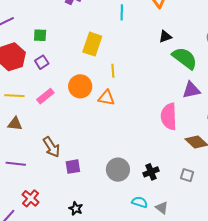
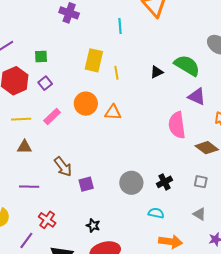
black triangle: (165, 37) -> (157, 72), moved
yellow line: (113, 71) -> (116, 73), moved
purple triangle: (191, 90) -> (197, 97), turned 42
gray triangle: (162, 208) -> (199, 214), moved

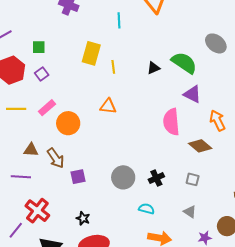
orange circle: (86, 104) -> (68, 123), moved
brown triangle: (24, 147) -> (31, 150), moved
red cross: (47, 220) -> (37, 211), size x1.4

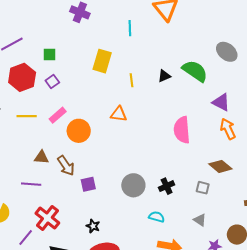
yellow line: (113, 67) -> (131, 80), moved
purple triangle: (192, 94) -> (221, 102), moved
brown diamond: (200, 146) -> (220, 166), moved

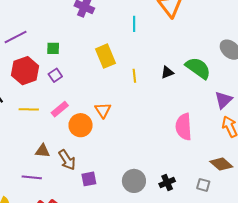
yellow rectangle: (102, 61) -> (106, 56), turned -40
purple triangle: (221, 102) -> (224, 100), turned 48
orange triangle: (119, 114) -> (103, 110), moved, turned 48

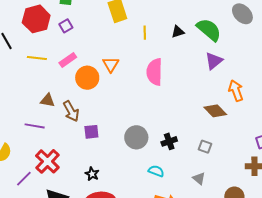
purple triangle: (224, 100) -> (214, 61), moved
pink semicircle: (184, 127) -> (154, 72), moved
brown diamond: (221, 164) -> (215, 111), moved

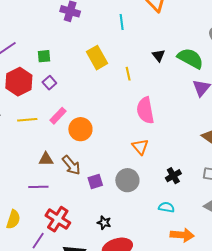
black triangle: (178, 32) -> (158, 55), moved, turned -40
orange triangle: (111, 64) -> (140, 147), moved
gray circle: (136, 137) -> (127, 180), moved

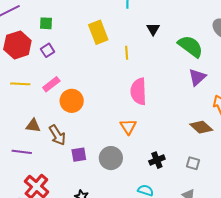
black triangle: (158, 55) -> (153, 29), moved

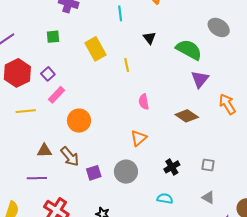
green square: (46, 23) -> (53, 37), moved
pink rectangle: (51, 84) -> (56, 95), moved
pink semicircle: (138, 91) -> (144, 102), size x0.6
orange triangle: (128, 127) -> (139, 138), turned 30
brown diamond: (201, 127) -> (187, 116), moved

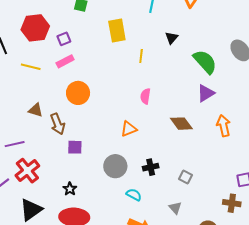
gray circle: (126, 172) -> (115, 166), moved
purple line: (37, 178) -> (15, 144), moved, turned -30

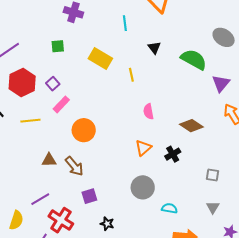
yellow rectangle: (117, 31) -> (100, 59), turned -30
purple triangle: (206, 93) -> (221, 83), moved
purple square: (75, 147) -> (89, 196), moved
black cross: (151, 167) -> (173, 154), moved
gray triangle: (175, 208) -> (213, 207), turned 32

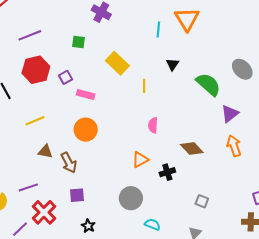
cyan line: (125, 23) -> (158, 29), moved
pink rectangle: (61, 104) -> (86, 95), moved, turned 48
yellow line: (30, 121) -> (35, 121), moved, turned -30

